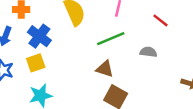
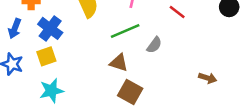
gray semicircle: (148, 52) -> (154, 45), moved, turned 119

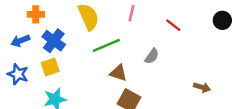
blue arrow: (15, 28) -> (20, 41), turned 48
green line: (125, 31) -> (106, 45), moved

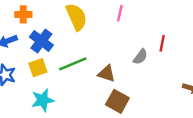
red line: (173, 25) -> (162, 43), moved, turned 63
green line: (106, 45) -> (73, 64), moved

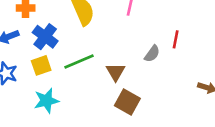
brown triangle: (107, 74) -> (116, 72), turned 42

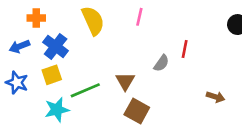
green line: (79, 62) -> (85, 90), moved

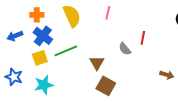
orange cross: (36, 18) -> (37, 15), moved
gray semicircle: (161, 63) -> (125, 49), turned 104
blue star: (17, 83) -> (14, 77), moved
green line: (85, 90) -> (66, 51), moved

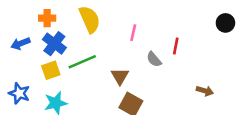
pink line: (108, 13) -> (133, 33), moved

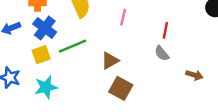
gray semicircle: (154, 59) -> (162, 53), moved
brown triangle: (120, 76) -> (110, 61), turned 30

